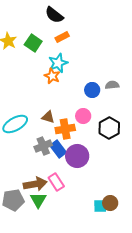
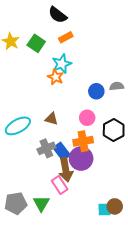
orange cross: (65, 129) -> (83, 141), moved
brown arrow: (35, 184) -> (66, 170), moved, turned 90

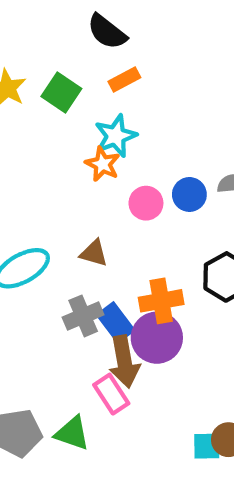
pink circle: (87, 118) -> (146, 203), moved
green triangle: (41, 203) -> (72, 433), turned -42

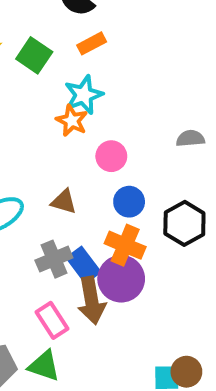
blue circle: (189, 194) -> (129, 202), moved
orange cross: (161, 301) -> (125, 245), turned 33
pink rectangle: (111, 394) -> (52, 320), moved

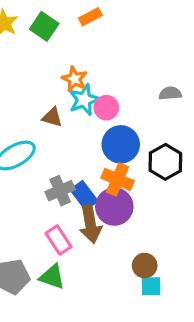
cyan star: (84, 95) -> (84, 100), moved
brown triangle: (64, 202) -> (52, 117), moved
blue circle: (129, 202) -> (121, 144), size x1.5
brown circle: (186, 372) -> (145, 266), moved

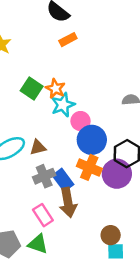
green square: (44, 26) -> (32, 88), moved
pink circle: (106, 108) -> (81, 121), moved
brown triangle: (52, 117) -> (38, 147), moved, turned -30
purple circle: (114, 207) -> (117, 174), moved

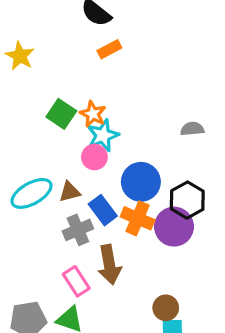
pink circle: (81, 121) -> (94, 157), moved
blue rectangle: (63, 180) -> (103, 210), moved

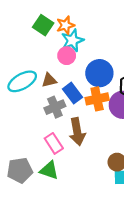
orange star: (93, 114) -> (65, 25), turned 30
orange cross: (138, 218) -> (97, 99), turned -35

